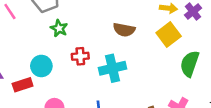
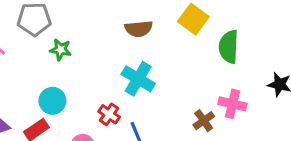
red cross: (80, 56) -> (109, 114), moved, turned -35
cyan cross: (113, 68) -> (138, 79), turned -30

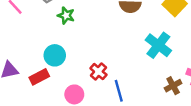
cyan cross: (138, 79) -> (158, 45), moved

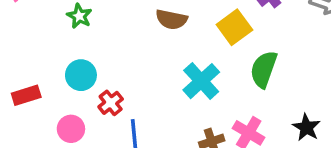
cyan circle: (55, 55) -> (81, 75), moved

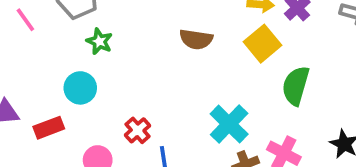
cyan circle: (81, 75) -> (80, 88), moved
cyan cross: (201, 81) -> (229, 124), moved

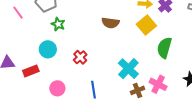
red cross: (138, 130) -> (80, 57), moved

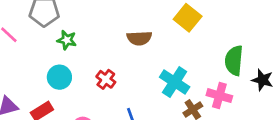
brown semicircle: (110, 23) -> (139, 38), moved
green semicircle: (164, 48) -> (234, 61), moved

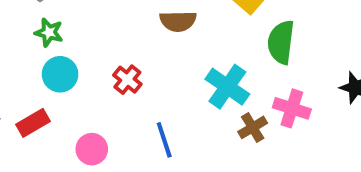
green star: (67, 40) -> (49, 32), moved
green semicircle: (234, 61) -> (281, 42), moved

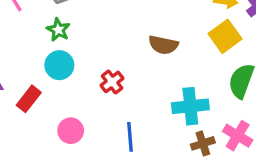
cyan cross: (227, 87) -> (190, 106), turned 36
red rectangle: (33, 123) -> (29, 99), turned -35

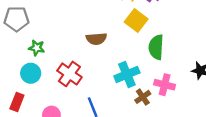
green star: (58, 30) -> (37, 48), moved
red cross: (112, 82) -> (69, 74), size x1.5

